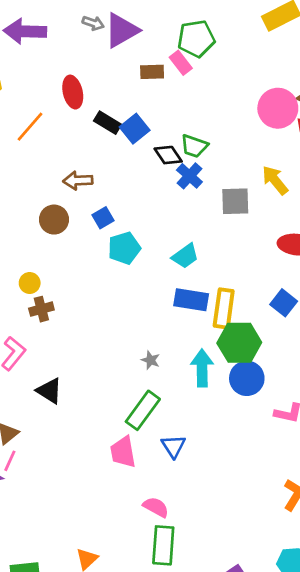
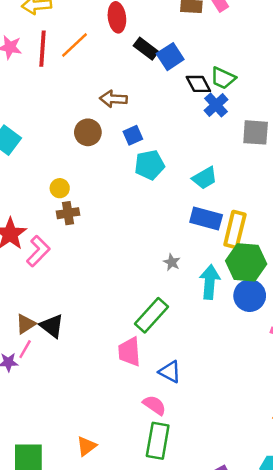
gray star: (151, 360) -> (172, 262), moved
black triangle: (49, 391) -> (52, 326), moved
blue triangle: (173, 446) -> (170, 372), moved, turned -35

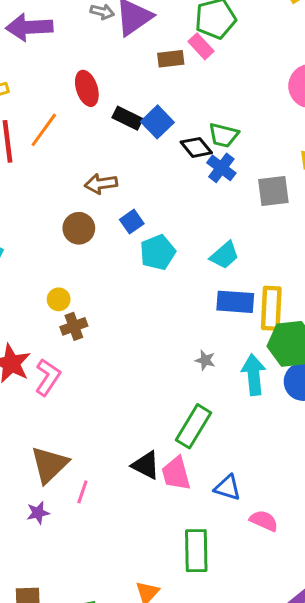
brown triangle: (26, 324) -> (49, 465), size x1.6
black triangle: (52, 326) -> (146, 465), moved
pink line: (25, 349) -> (82, 492), moved
pink semicircle: (154, 405) -> (264, 521), moved
green rectangle: (158, 441) -> (196, 551), moved

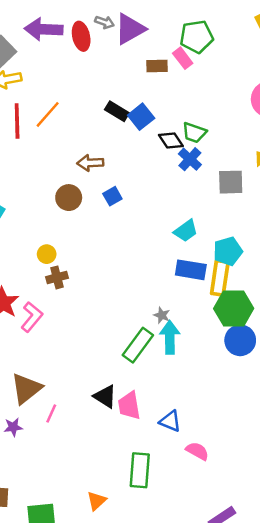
red ellipse: (87, 88) -> (81, 36), moved
cyan pentagon: (158, 252) -> (228, 251), moved
cyan arrow: (254, 375) -> (170, 337), moved
green rectangle: (193, 426) -> (138, 345), moved

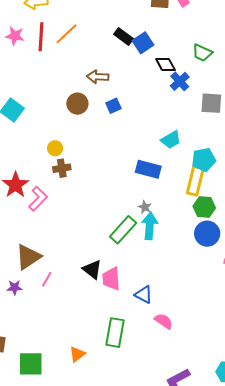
green trapezoid: (194, 133) -> (202, 53), moved
blue rectangle: (191, 270) -> (148, 169), moved
green hexagon: (234, 309) -> (204, 207), size x0.7

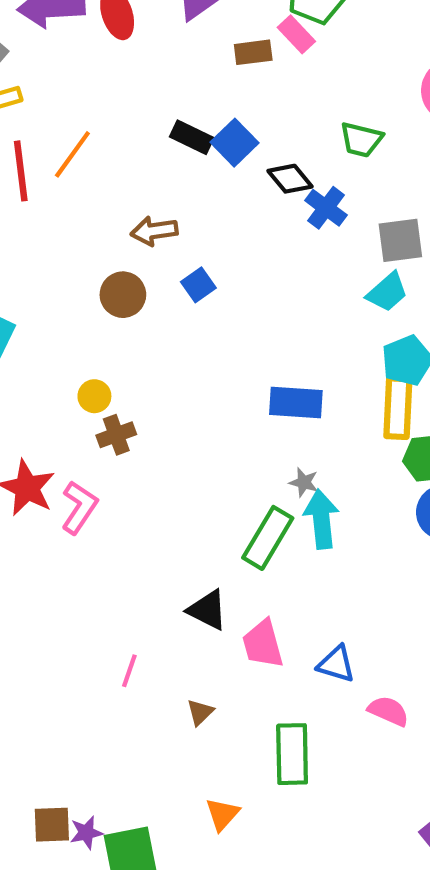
cyan trapezoid: (171, 140) -> (387, 292), moved
brown triangle: (28, 257) -> (200, 712), moved, size x0.5
black triangle: (92, 269) -> (207, 610), moved
purple star: (15, 287) -> (86, 833), moved

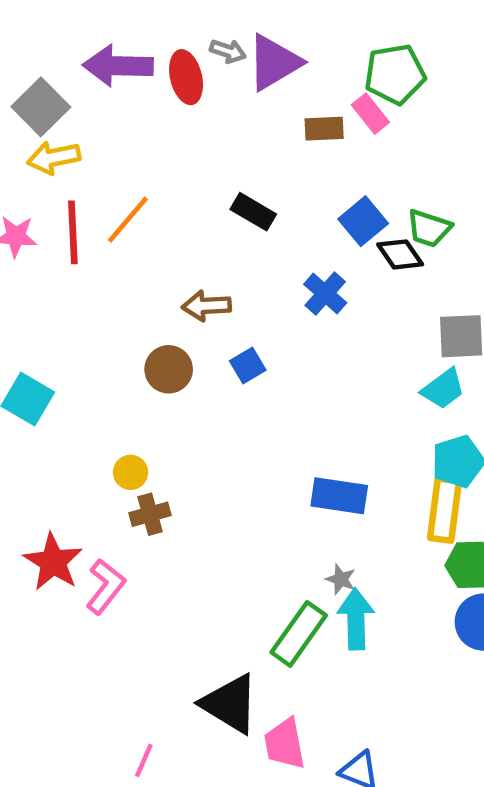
blue square: (234, 143) -> (363, 221), moved
black diamond: (290, 179) -> (400, 254), moved
blue cross: (326, 208) -> (325, 293), moved
black triangle: (207, 610) -> (230, 704), size x1.4

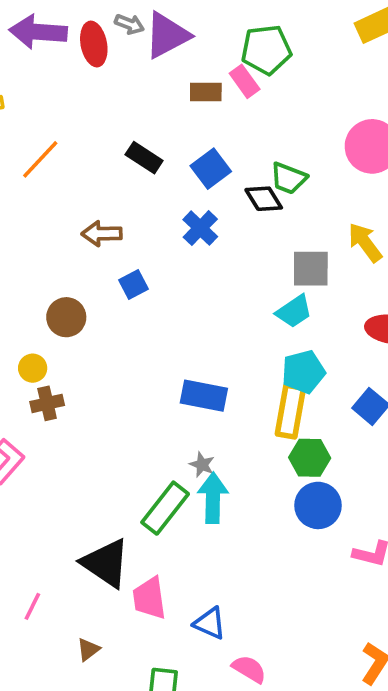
blue square: (363, 221) -> (211, 169), moved
brown circle: (169, 369) -> (66, 317), moved

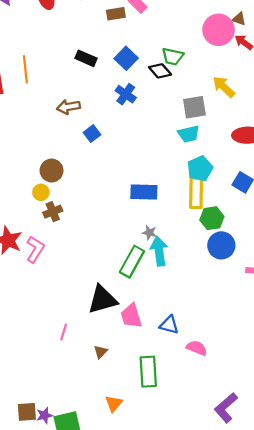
orange line: (40, 159) -> (25, 69), turned -40
cyan trapezoid: (294, 311) -> (189, 134), turned 30
brown circle: (66, 317) -> (52, 171), moved
black triangle: (106, 563) -> (102, 300), turned -40

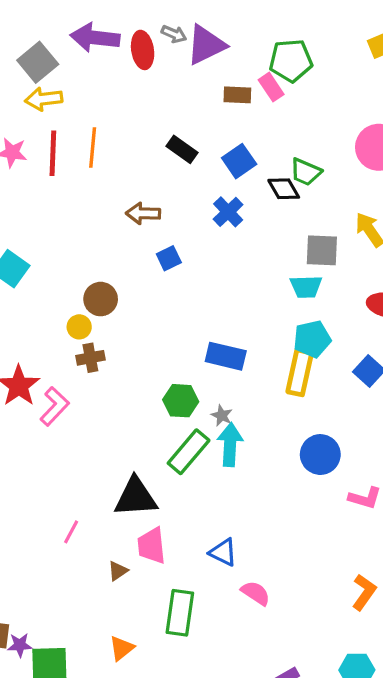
green hexagon: (212, 218) -> (181, 401), moved
pink trapezoid: (131, 316) -> (152, 546), moved

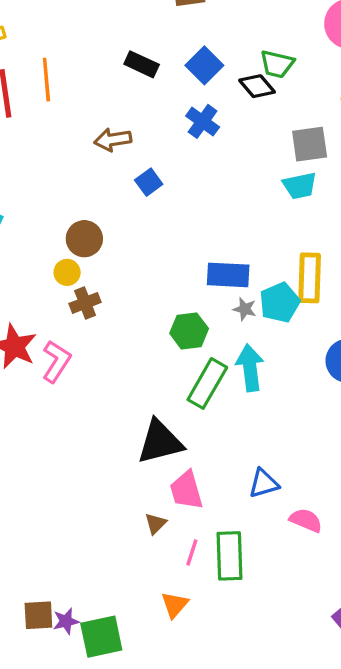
cyan pentagon: (312, 339) -> (280, 303), moved
gray star: (222, 416) -> (245, 309), moved
pink line: (71, 532) -> (192, 552), moved
blue triangle: (223, 552) -> (264, 483), turned -32

